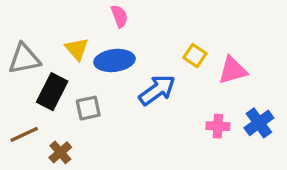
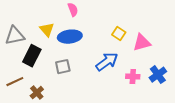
blue arrow: (157, 90) -> (107, 62), moved
gray square: (88, 108) -> (63, 67), moved

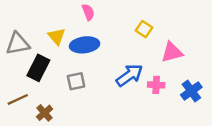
yellow square: (119, 34) -> (144, 29), moved
pink cross: (133, 77) -> (156, 85), moved

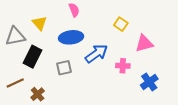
yellow triangle: (57, 36) -> (40, 23), moved
blue arrow: (129, 75) -> (96, 54), moved
pink cross: (156, 85) -> (123, 66), moved
blue cross: (191, 91) -> (149, 82), moved

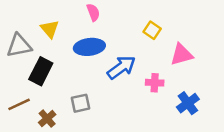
gray square: (64, 68) -> (80, 103), moved

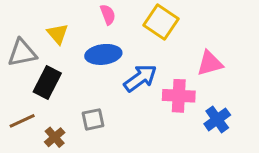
yellow square: (152, 30) -> (161, 22), moved, size x1.6
pink cross: (155, 83) -> (179, 96), size x1.5

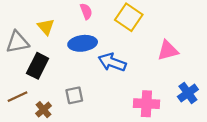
blue arrow: (140, 78) -> (112, 62), turned -124
pink cross: (179, 96) -> (146, 104), moved
blue cross: (217, 119) -> (188, 93), moved

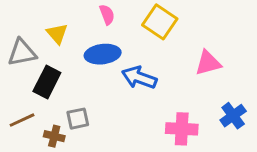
gray square: (74, 95) -> (78, 119), moved
brown cross: (44, 110) -> (54, 136), turned -35

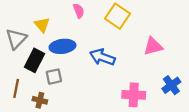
gray triangle: (22, 53) -> (16, 39), turned -35
blue ellipse: (103, 54) -> (63, 46), moved
gray square: (78, 119) -> (54, 77), moved
brown line: (22, 120) -> (16, 88), turned -54

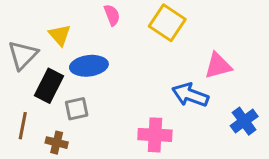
blue arrow: (102, 57) -> (190, 95), moved
pink cross: (134, 95) -> (155, 135), moved

